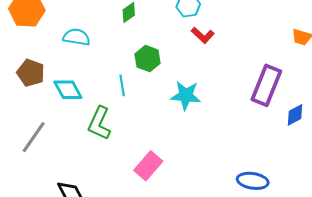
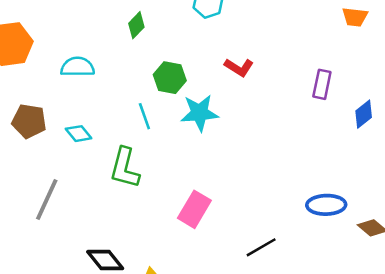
red L-shape: (203, 35) -> (239, 67), moved
purple rectangle: (266, 85) -> (322, 84), size x0.6
cyan diamond: (68, 90) -> (79, 134), size x0.7
cyan star: (186, 95) -> (200, 113), moved

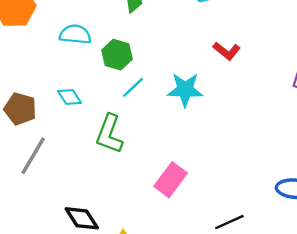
green hexagon: (170, 78) -> (117, 55), moved
cyan line: (144, 116) -> (133, 87), turned 60
brown pentagon: (29, 121) -> (20, 109), moved

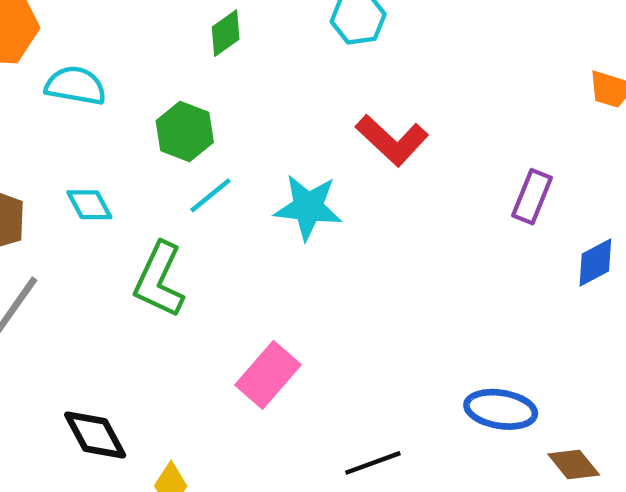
cyan semicircle: (75, 34) -> (76, 86), moved
red L-shape: (227, 51) -> (392, 140), size x1.4

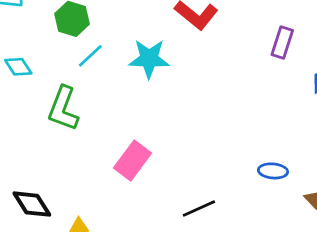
blue ellipse: (501, 409) -> (273, 171), size x0.7

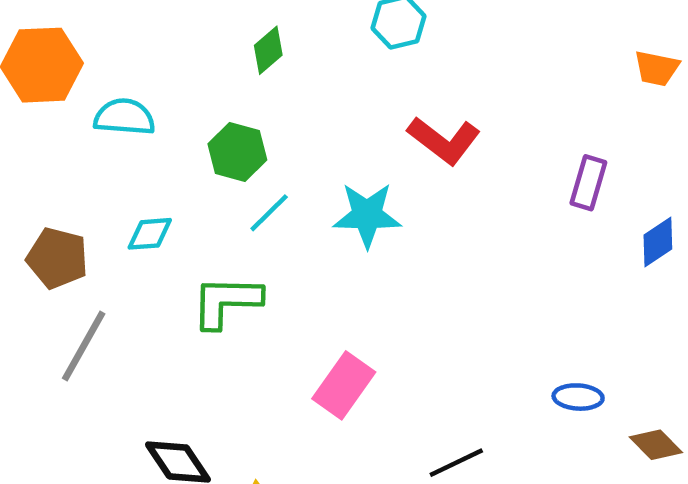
cyan diamond: (18, 67) -> (150, 234), turned -60
green L-shape: (63, 109) -> (226, 302), turned 72

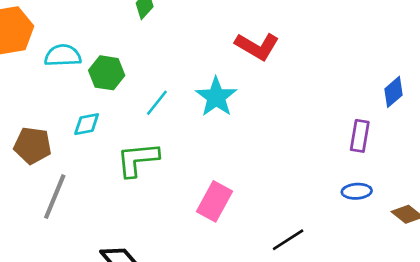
green hexagon: (237, 152) -> (107, 73), moved
purple rectangle: (588, 183) -> (360, 136), moved
cyan star: (367, 215) -> (216, 97), turned -30

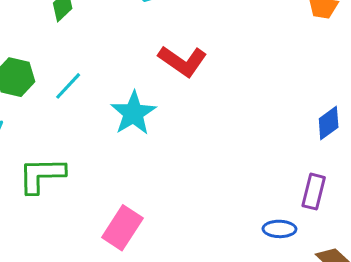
cyan line: (157, 103) -> (68, 86), moved
purple rectangle: (360, 136) -> (314, 192), moved

